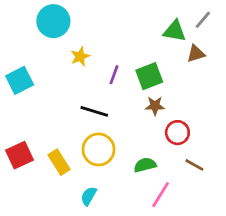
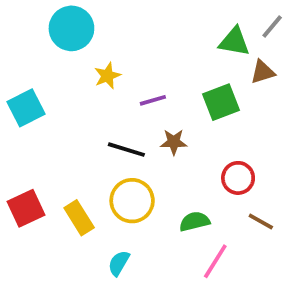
purple line: (114, 75) -> (153, 100), turned 54
green square: (149, 76) -> (221, 102), moved
brown star: (155, 106) -> (174, 142), moved

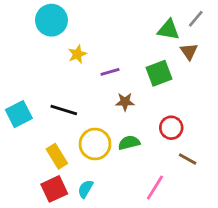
brown triangle: (263, 72) -> (189, 51), turned -48
cyan square: (26, 108) -> (19, 114), moved
black line: (126, 150) -> (64, 110), moved
red square: (26, 208) -> (54, 189), moved
green semicircle: (195, 221) -> (129, 143), moved

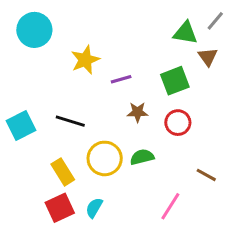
cyan circle: (51, 20) -> (34, 30), moved
yellow star: (77, 54) -> (85, 60), size x1.4
red circle: (171, 128) -> (178, 123), moved

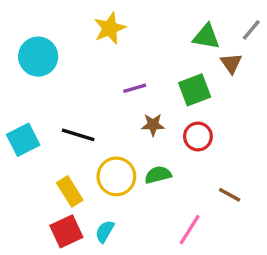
gray line: (215, 21) -> (251, 30), moved
cyan circle: (34, 30) -> (38, 57), moved
yellow star: (85, 60) -> (110, 28), moved

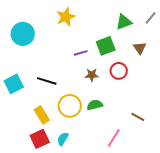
green triangle: (206, 37) -> (124, 22), turned -30
brown triangle: (231, 63) -> (140, 48), moved
green square: (195, 90) -> (106, 46), moved
red circle: (198, 136) -> (119, 71), moved

